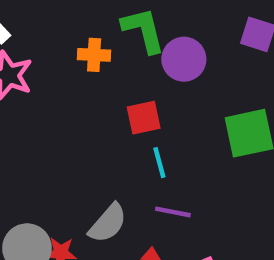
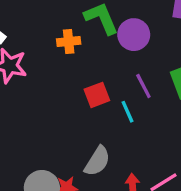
red square: (144, 118) -> (97, 95), moved
purple line: (173, 212) -> (143, 86), moved, turned 60

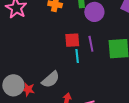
red square: (97, 95) -> (72, 40), moved

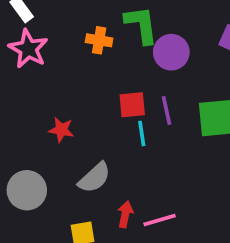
red star: (28, 89) -> (61, 130), moved

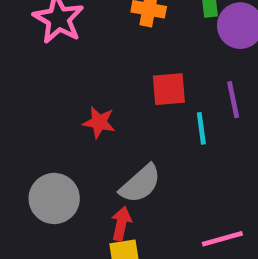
red square: (132, 105) -> (169, 89), moved
red arrow: (125, 214) -> (121, 223), moved

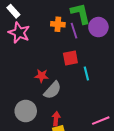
purple line: (233, 100) -> (74, 31), moved
gray semicircle: (140, 184) -> (53, 90), moved

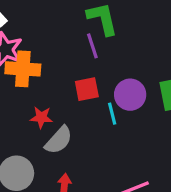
orange cross: (58, 24) -> (23, 69), moved, size x1.5
purple circle: (98, 27) -> (130, 95), moved

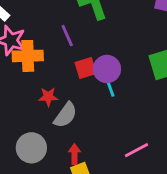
purple line: (92, 46) -> (67, 36), moved
purple circle: (130, 95) -> (107, 69), moved

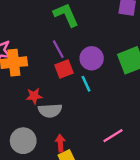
purple line: (67, 36) -> (58, 49), moved
purple circle: (107, 69) -> (92, 58), moved
gray semicircle: (65, 115) -> (50, 111), turned 55

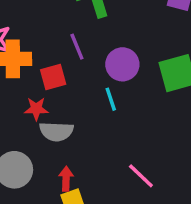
red square: (64, 69) -> (53, 77), moved
pink line: (113, 136) -> (141, 176), turned 70

